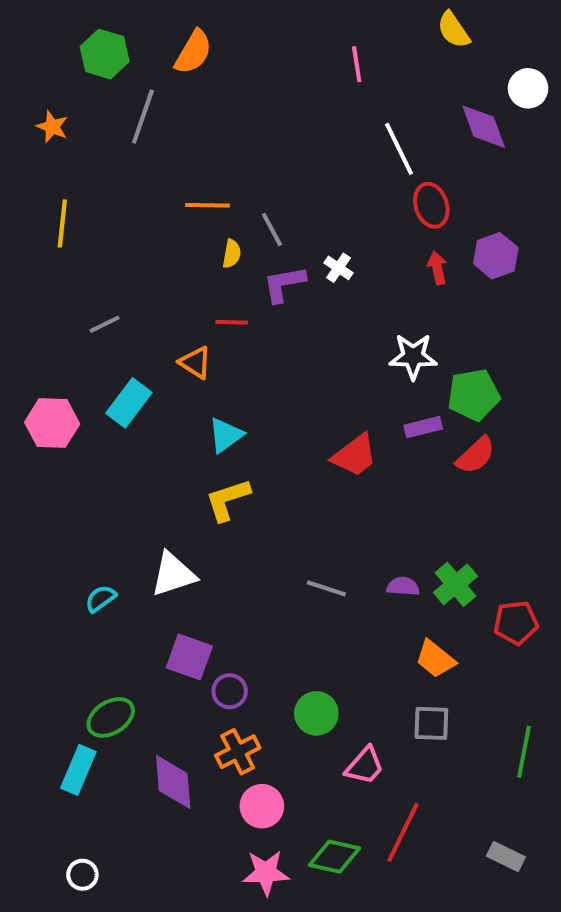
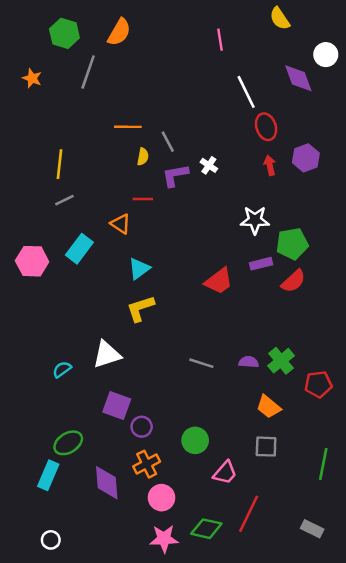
yellow line: (62, 223) -> (59, 164), moved

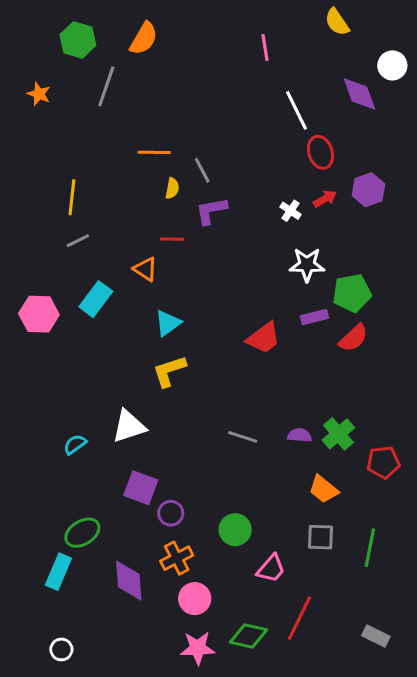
white cross: (209, 165) -> (291, 211), moved
red arrow: (270, 165) -> (325, 199), turned 72
green line: (323, 464) -> (370, 548), moved

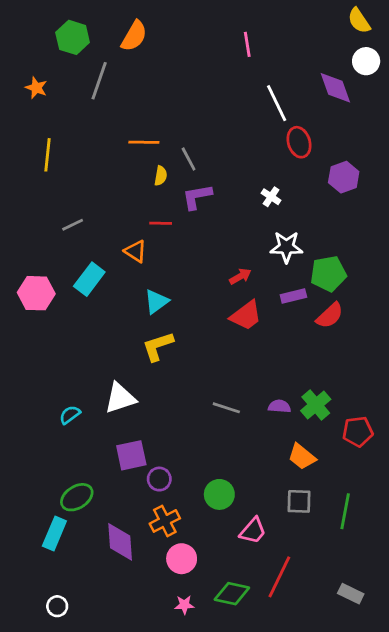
yellow semicircle: (337, 22) -> (359, 21), moved
yellow line: (72, 197) -> (47, 155), moved
red arrow: (325, 199) -> (240, 276), moved
purple square: (141, 488) -> (131, 455), turned -32
pink star: (198, 648) -> (184, 605), size x0.6

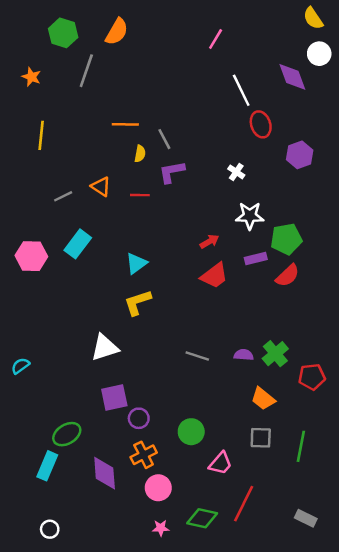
pink line: (247, 44) -> (216, 39), turned 40
orange triangle: (135, 251) -> (101, 187), moved
cyan semicircle: (70, 415) -> (20, 366), moved

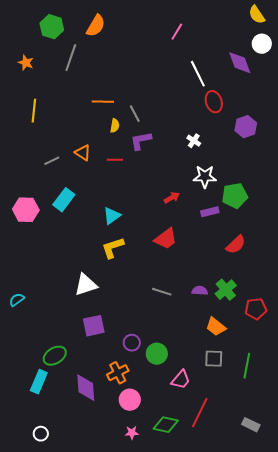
red trapezoid: (214, 276) -> (166, 239), moved
red semicircle: (288, 276) -> (236, 245), moved
purple circle: (139, 418) -> (132, 343), moved

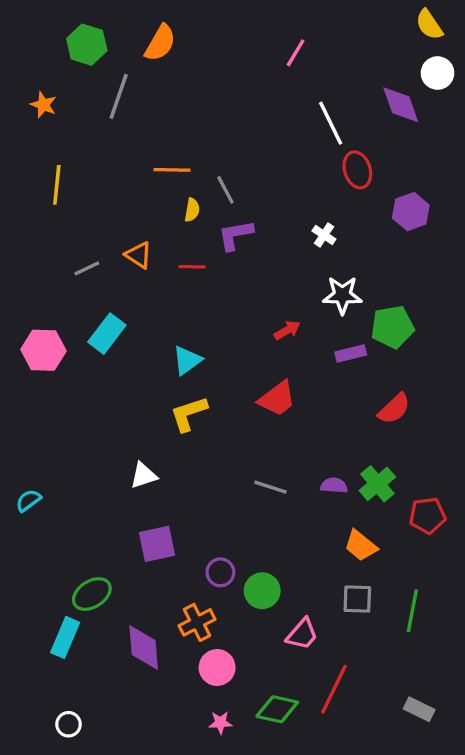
white triangle: (86, 285) -> (144, 475), size x0.7

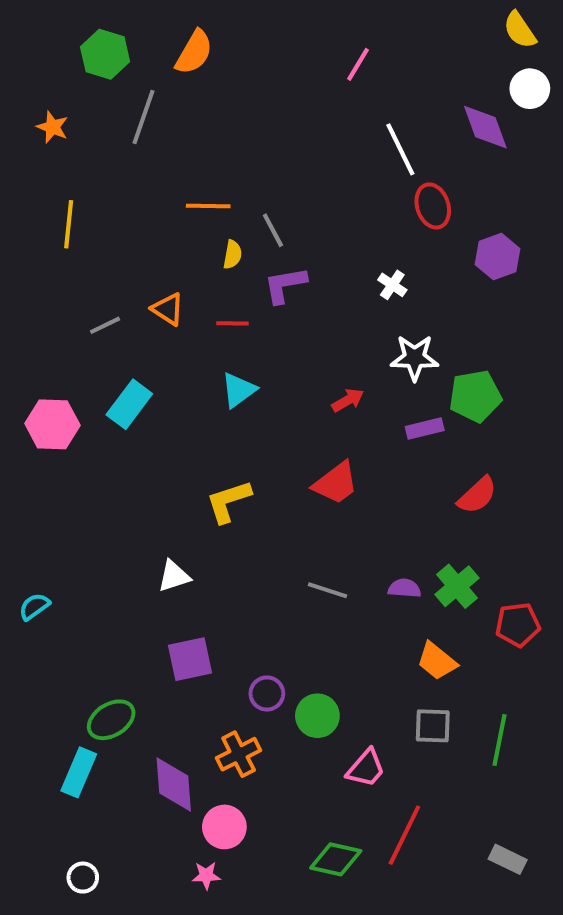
cyan triangle: (187, 360) -> (239, 390), moved
pink circle: (217, 667) -> (224, 827), moved
pink star: (220, 723) -> (206, 876), moved

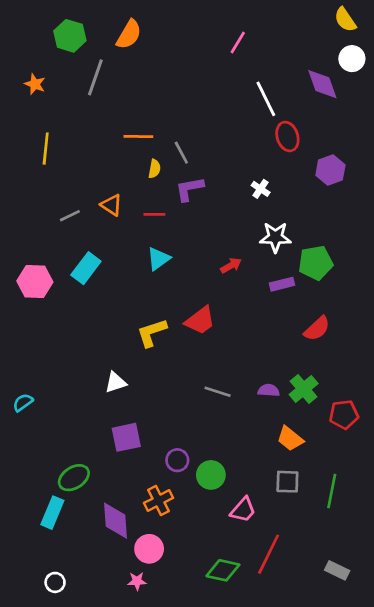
red trapezoid: (336, 483) -> (200, 321), moved

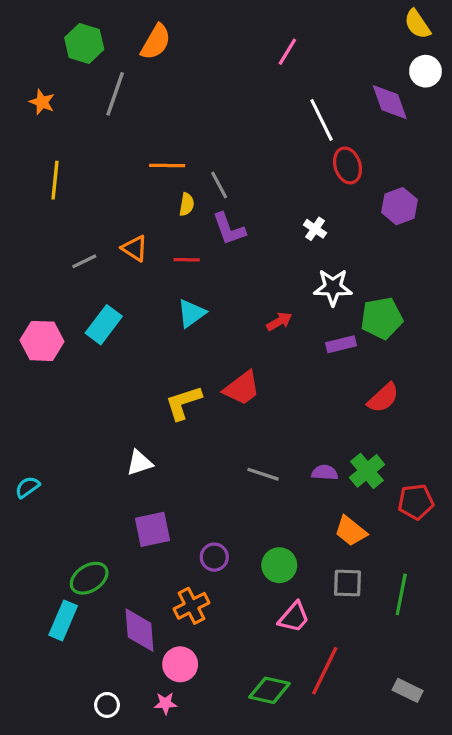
purple L-shape: (189, 189) -> (229, 229), turned -100
green circle: (211, 475) -> (279, 565), moved
white circle: (55, 582) -> (107, 705), moved

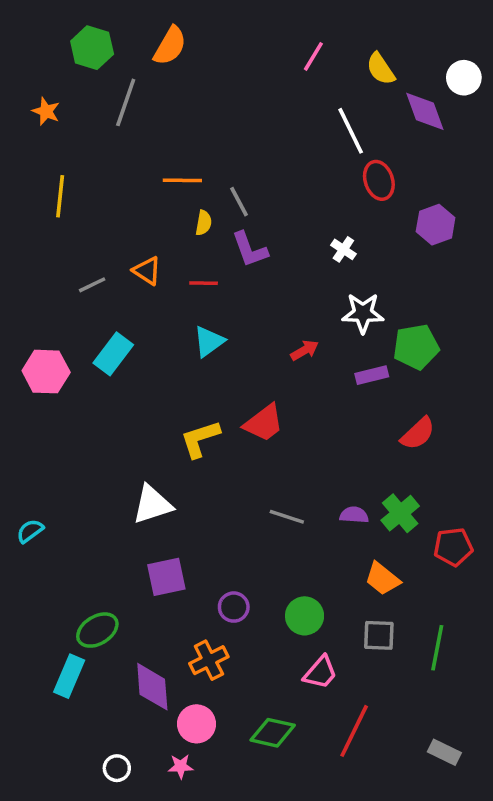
yellow semicircle: (417, 24) -> (381, 69), moved
white triangle: (140, 463) -> (152, 504), size x1.4
green diamond: (270, 690) -> (273, 733), moved

